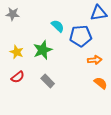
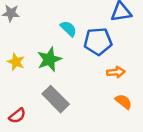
red semicircle: (18, 77) -> (17, 116), moved
gray rectangle: (48, 81) -> (56, 99), size x1.5

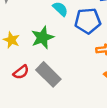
red semicircle: (17, 116) -> (21, 72), moved

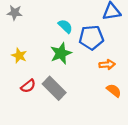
green star: (42, 38) -> (61, 53), moved

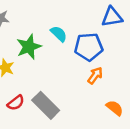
green star: (61, 53) -> (29, 47), moved
orange arrow: (107, 65) -> (95, 75), moved, turned -49

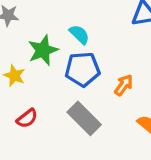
blue pentagon: (89, 47) -> (83, 69), moved
gray rectangle: (46, 105) -> (84, 118), moved

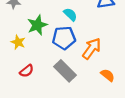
cyan semicircle: (79, 34) -> (70, 14), moved
orange arrow: (124, 85) -> (92, 49), size x1.5

